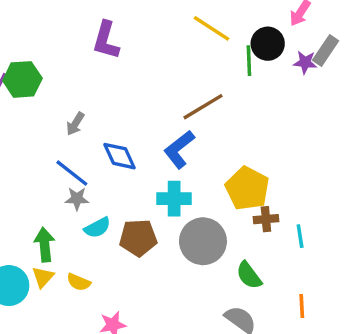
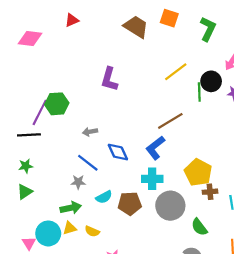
yellow line: (211, 28) -> (176, 72), turned -70
gray arrow: (75, 124) -> (90, 132), turned 48
gray star: (77, 199) -> (78, 182), moved
green arrow: (45, 245) -> (71, 208), turned 84
yellow triangle: (43, 277) -> (70, 228), turned 32

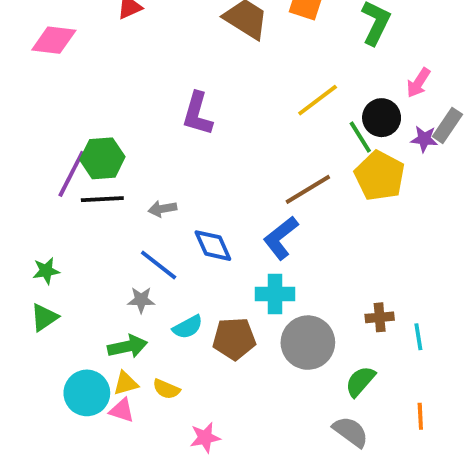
green line: (199, 92) -> (360, 137), turned -30
black line: (29, 135) -> (102, 199), moved
yellow pentagon: (198, 172) -> (380, 176), moved
green semicircle: (199, 227) -> (360, 381), turned 78
pink triangle: (29, 243) -> (122, 410), moved, turned -40

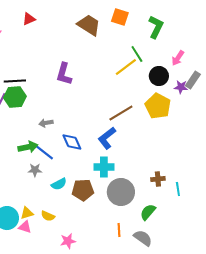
green line: (360, 137) -> (137, 54), moved
black line: (102, 199) -> (15, 81), moved
green arrow: (128, 346) -> (28, 147), moved
orange line: (420, 416) -> (119, 230), moved

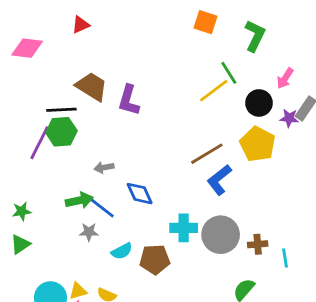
brown trapezoid: (89, 25) -> (92, 87), moved
blue L-shape: (107, 138) -> (219, 180), moved
gray circle: (121, 192) -> (221, 235), moved

